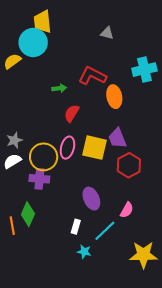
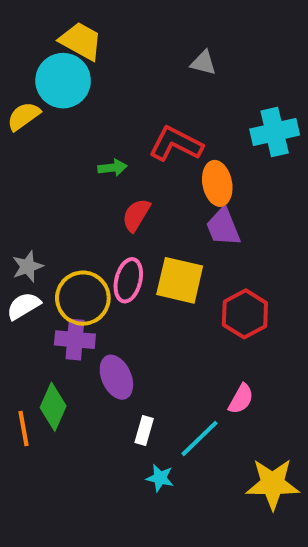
yellow trapezoid: (43, 22) -> (81, 41), turned 125
purple trapezoid: (117, 138) -> (223, 227), moved
purple ellipse: (91, 199) -> (116, 377), moved

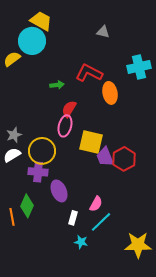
purple trapezoid: (223, 227) -> (105, 157), moved
pink ellipse: (128, 280) -> (65, 126), moved
pink semicircle: (241, 399) -> (96, 204), moved

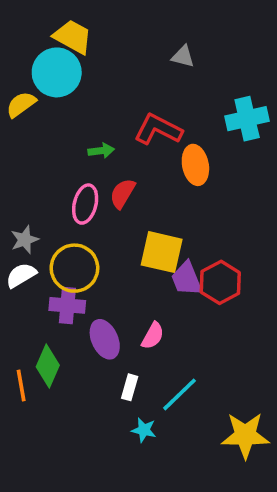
pink ellipse: (65, 126) -> (85, 204), moved
pink semicircle: (96, 204) -> (153, 336), moved

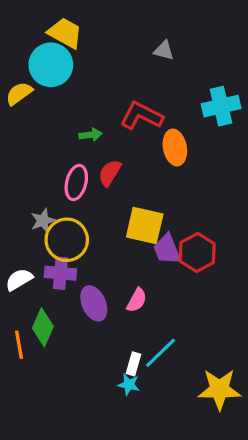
gray star: (25, 240) -> (43, 221), moved
white semicircle: (21, 275) -> (19, 280), moved
white rectangle: (130, 387) -> (134, 364), moved

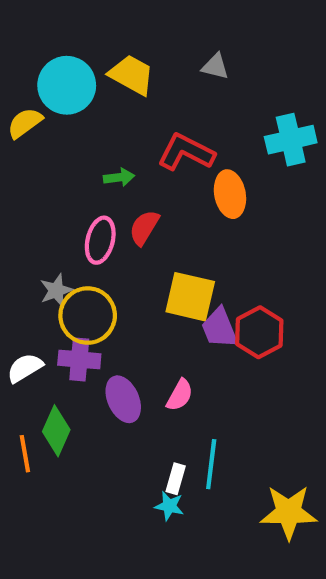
yellow trapezoid: (65, 33) -> (132, 75), moved
cyan line: (161, 353) -> (211, 464), turned -39

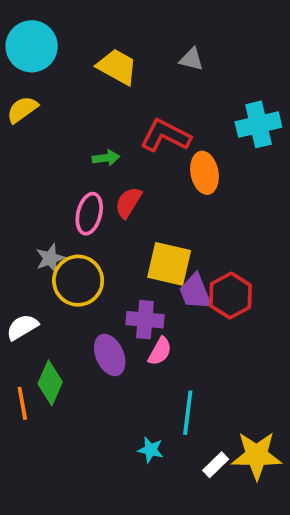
cyan circle: (67, 85) -> (32, 46), moved
purple cross: (79, 359) -> (145, 320), moved
white rectangle: (176, 479) -> (216, 465), moved, turned 30

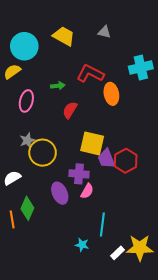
cyan circle: (32, 46) -> (24, 46), moved
yellow semicircle: (22, 110) -> (12, 72), moved
pink ellipse: (89, 214) -> (26, 101), moved

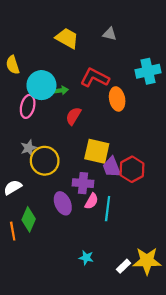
cyan circle: (24, 46) -> (41, 85), moved
yellow semicircle: (12, 72) -> (13, 65), moved, turned -72
cyan line: (102, 225) -> (108, 209), moved

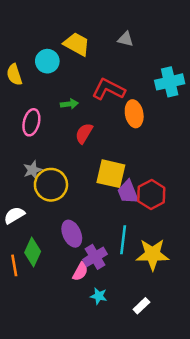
cyan circle: (41, 85) -> (47, 61), moved, size x0.7
purple cross: (83, 183) -> (95, 257), moved, turned -36
pink semicircle: (92, 201) -> (80, 272), moved
yellow star: (147, 261) -> (152, 254), moved

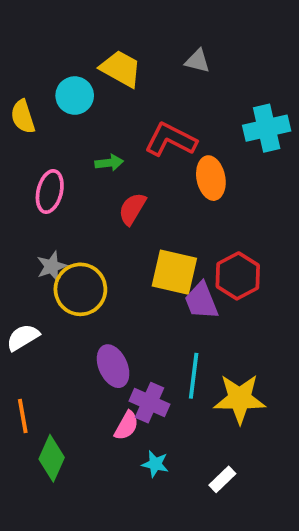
red hexagon: (151, 194) -> (238, 276), moved
green diamond: (33, 252) -> (52, 458), moved
purple cross: (95, 257) -> (150, 403), turned -35

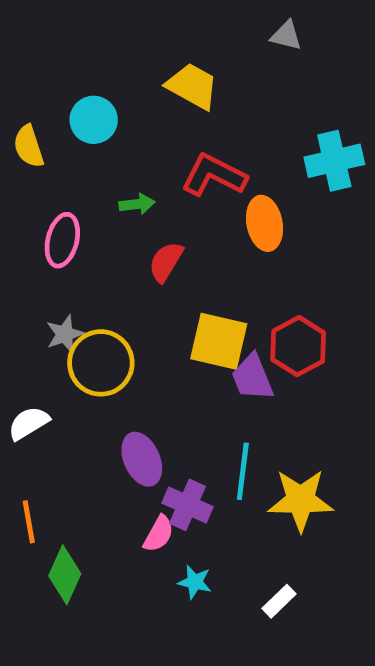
gray triangle: (197, 61) -> (286, 36), moved
yellow trapezoid: (121, 69) -> (192, 86), moved

